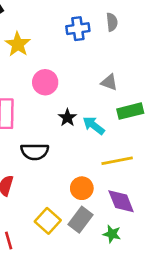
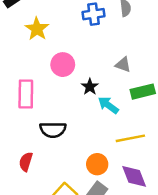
black star: (67, 118) -> (90, 87), moved

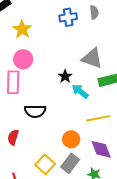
pink circle: (63, 65) -> (23, 59), moved
gray triangle: (123, 65) -> (92, 58), size x1.6

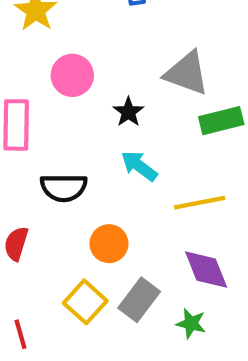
pink circle: (23, 59) -> (72, 75), moved
cyan arrow: (80, 91) -> (139, 166), moved
orange circle: (71, 139) -> (109, 244), moved

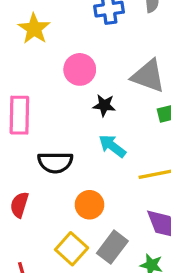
pink circle: (72, 75) -> (80, 69), moved
black star: (128, 112) -> (104, 105), turned -30

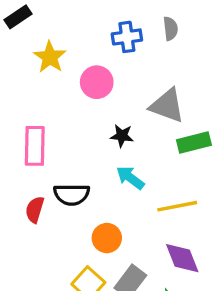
pink circle: (80, 69) -> (97, 82), moved
red semicircle: (19, 205) -> (35, 210), moved

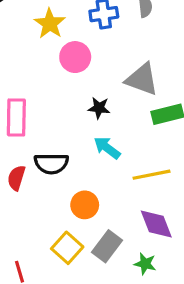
yellow star: (50, 57) -> (50, 24), moved

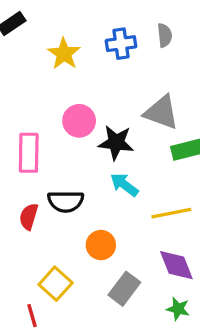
pink circle: (75, 57) -> (79, 121), moved
black star: (99, 108) -> (116, 143), size x1.5
yellow square: (67, 248) -> (56, 284), moved
green star: (145, 264) -> (178, 309), moved

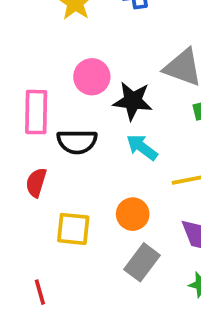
black semicircle: (66, 201) -> (77, 142), moved
orange circle: (101, 245) -> (133, 214), moved
yellow square: (56, 284) -> (73, 229), moved, turned -36

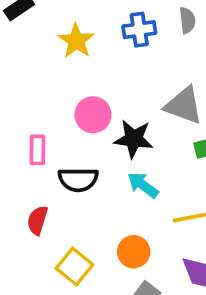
pink rectangle: (36, 112) -> (37, 150), size x0.7
yellow square: (73, 229) -> (74, 267), turned 33

